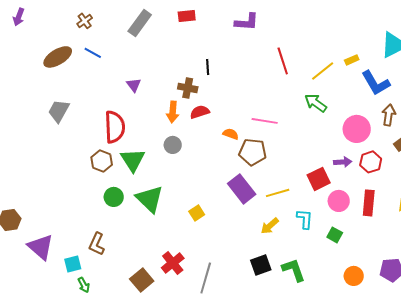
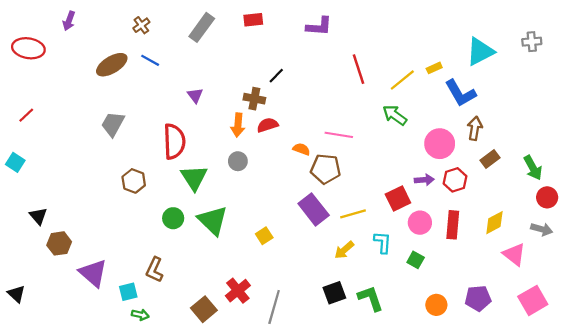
black line: (208, 67) -> (276, 76), turned 49
brown hexagon: (102, 161) -> (134, 181), moved
green arrow: (84, 285) -> (140, 315), turned -49

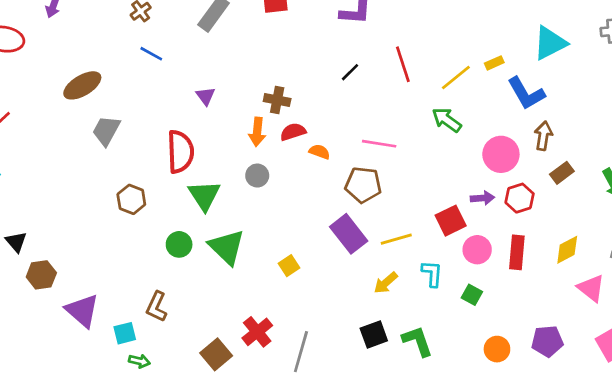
brown ellipse: (112, 65) -> (82, 85), moved
black line: (276, 76) -> (350, 72), moved
orange semicircle: (301, 149) -> (319, 152), moved

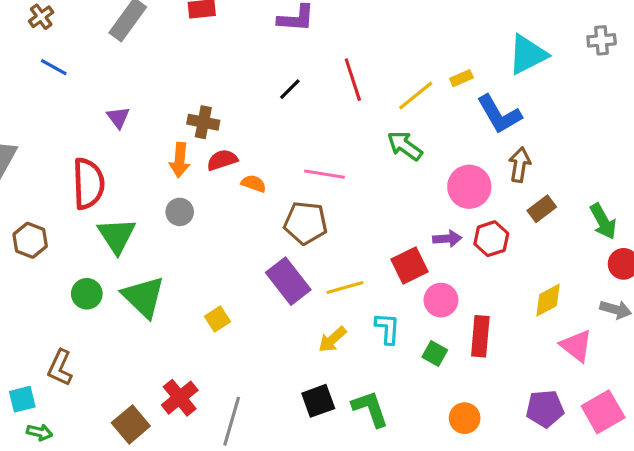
red rectangle: (517, 252) -> (480, 336), moved
purple pentagon: (547, 341) -> (545, 409), moved

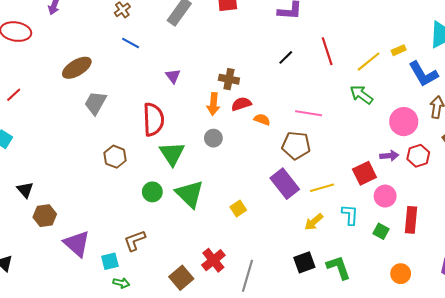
brown L-shape: (60, 368) -> (135, 241), turned 45

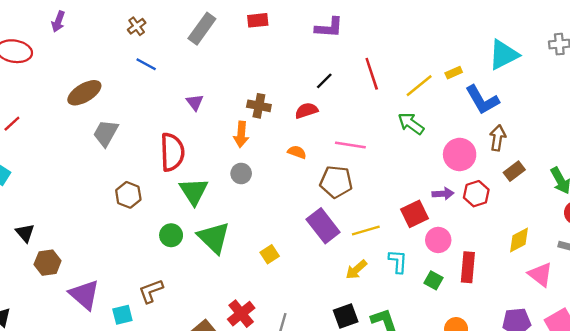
red semicircle: (241, 104) -> (306, 111), moved

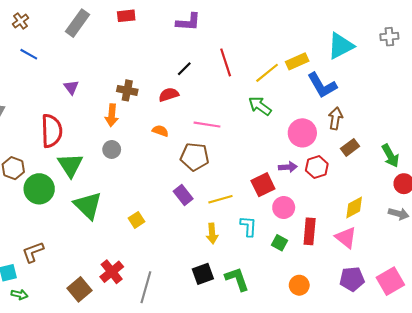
yellow rectangle: (454, 73) -> (297, 61), size x1.5
purple rectangle: (323, 226) -> (183, 195), size x0.7
green circle: (171, 235) -> (39, 189), moved, size x1.5
yellow arrow: (356, 270) -> (212, 233), turned -54
pink triangle: (540, 274) -> (346, 238), moved

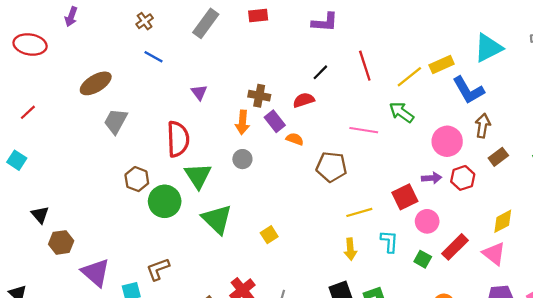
pink line: (207, 125) -> (364, 130), moved
purple rectangle: (183, 195) -> (275, 121), moved
red rectangle: (310, 231) -> (455, 247), turned 40

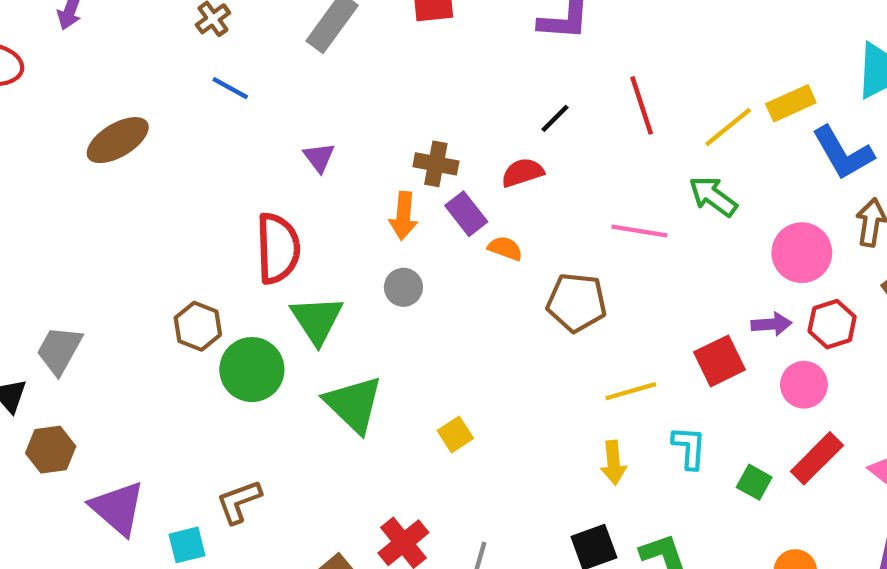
gray trapezoid: (116, 121) -> (59, 350), moved
pink circle: (427, 221) -> (804, 385), moved

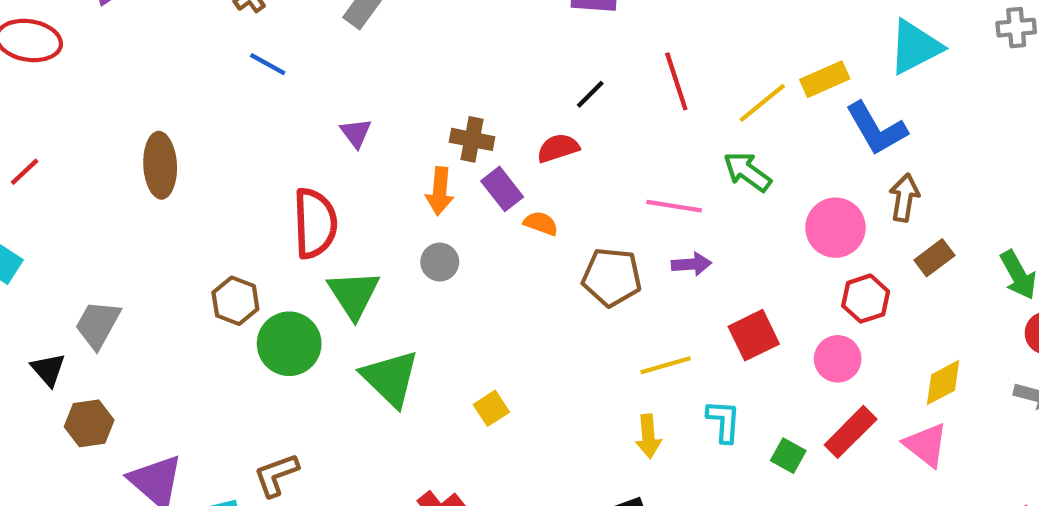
brown ellipse: (118, 140) -> (160, 165), moved, turned -62
purple arrow: (771, 324) -> (691, 264), moved

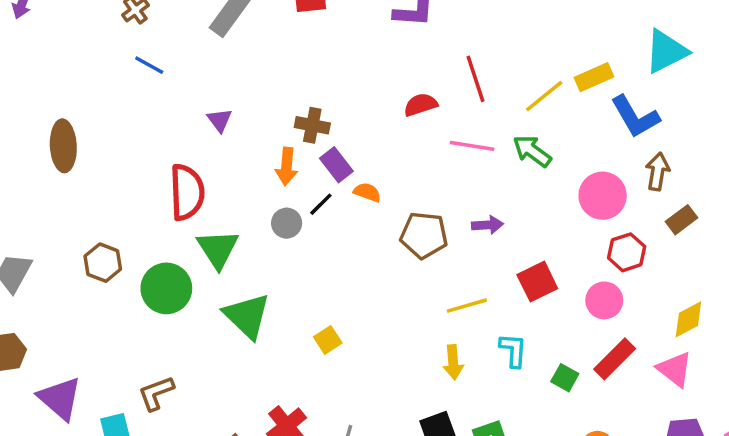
black line: (590, 94) -> (321, 204), moved
red semicircle: (558, 148) -> (421, 105), moved
pink line: (674, 206) -> (472, 146), moved
brown hexagon: (235, 301) -> (103, 263), moved

